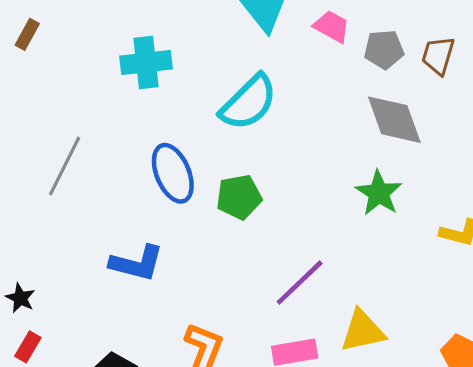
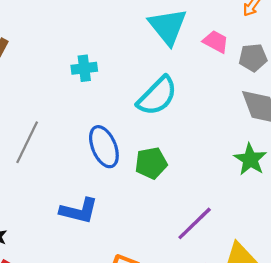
cyan cross: (146, 63) -> (84, 68), size x0.7

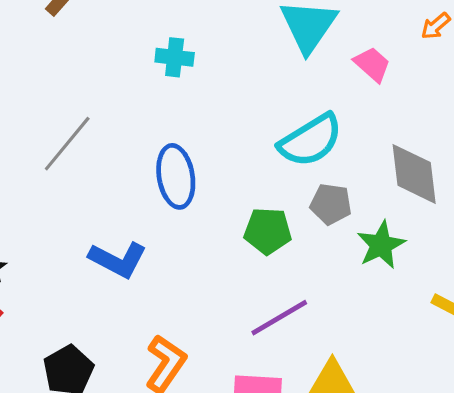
gray pentagon: (253, 58) -> (331, 204), moved
cyan semicircle: (157, 96) -> (311, 140), moved
green pentagon: (151, 163) -> (268, 231), moved

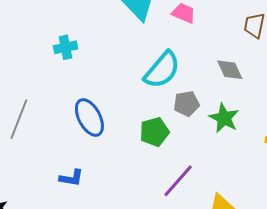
gray diamond: (414, 174) -> (230, 70), size x0.7
blue L-shape: (118, 260) -> (71, 178), size x0.7

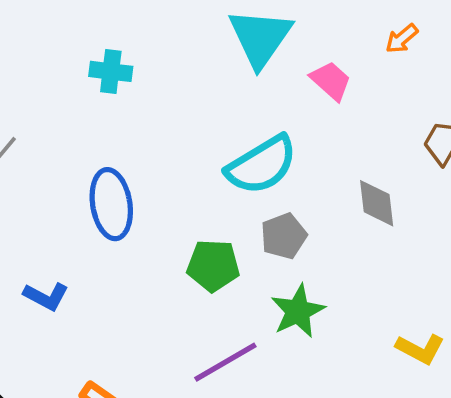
gray pentagon: (186, 104) -> (284, 236), turned -30
green star: (224, 118) -> (298, 311), moved

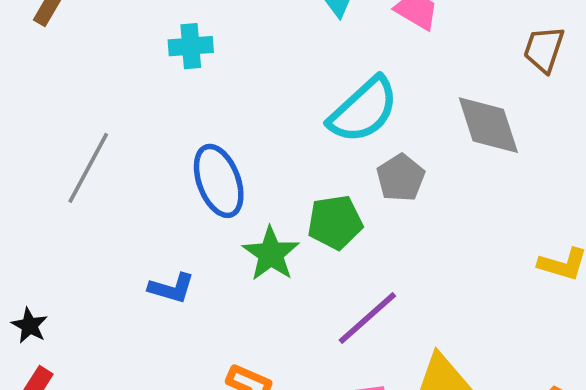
gray diamond: (377, 203) -> (488, 125), size x1.4
green star: (298, 311) -> (271, 254), moved

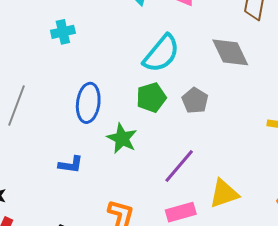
gray pentagon: (401, 178) -> (195, 100), moved
blue ellipse: (219, 181) -> (88, 103), turned 36
green pentagon: (335, 222) -> (151, 97), moved

